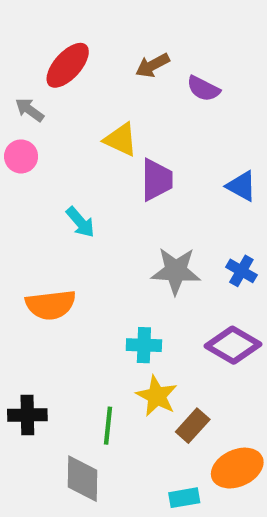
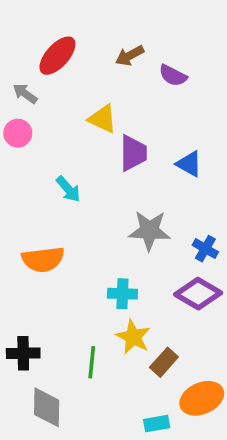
blue triangle: (241, 186) -> (189, 164), moved
blue cross: (241, 271) -> (205, 249), moved
gray diamond: (83, 479) -> (47, 407), moved

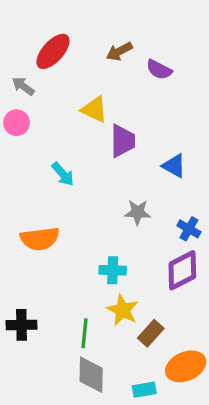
blue triangle: (189, 164) -> (174, 166), moved
gray star: (149, 231) -> (138, 212), size x0.7
purple diamond: (198, 294) -> (182, 270), turned -57
gray diamond: (47, 407) -> (91, 375), moved

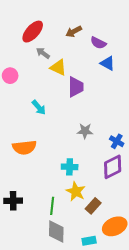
gray arrow: (23, 86) -> (43, 53), moved
blue triangle: (174, 166) -> (108, 63), moved

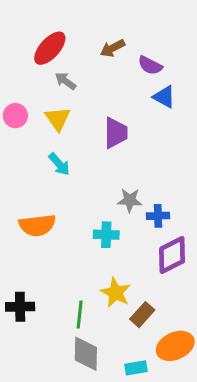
yellow triangle: (58, 67) -> (58, 119), moved, turned 30
blue cross: (117, 141) -> (158, 216), moved, turned -32
cyan cross: (70, 167) -> (106, 235), moved

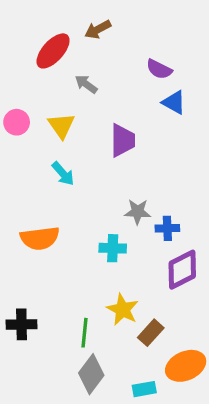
brown arrow: (113, 48) -> (98, 29), moved
gray arrow: (66, 81) -> (86, 84), moved
gray diamond: (86, 354) -> (91, 374), turned 36

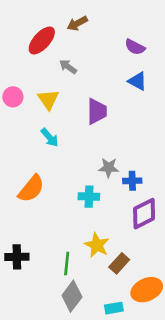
purple semicircle: (159, 69) -> (135, 47), moved
orange semicircle: (40, 238) -> (31, 189), turned -44

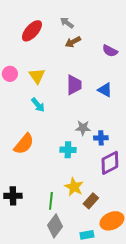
brown arrow: (77, 23) -> (73, 42), moved
purple semicircle: (135, 47) -> (110, 51), moved
gray arrow: (68, 67) -> (67, 23), moved
blue triangle: (138, 81) -> (105, 90), moved

